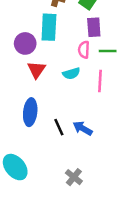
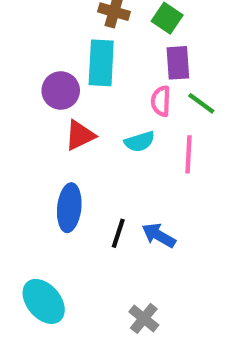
green line: (108, 51) -> (201, 103), turned 35
red triangle: (36, 70) -> (80, 135), turned 30
black line: (59, 127) -> (118, 233), turned 42

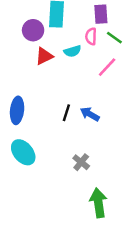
cyan semicircle: (140, 142) -> (73, 51), moved
pink line: (189, 154) -> (107, 67), turned 40
blue ellipse: (69, 208) -> (17, 110), moved

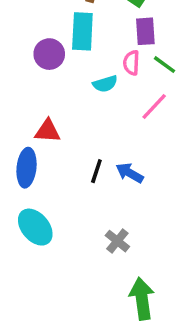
red triangle: (44, 56) -> (47, 131), moved, turned 30

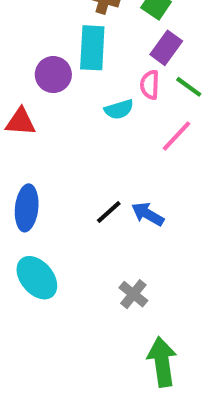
purple rectangle: (145, 31) -> (166, 48), turned 40
red triangle: (47, 131) -> (20, 122), moved
black line: (96, 171) -> (109, 212), turned 30

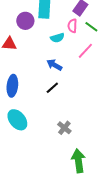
blue arrow: (148, 214) -> (54, 65), moved

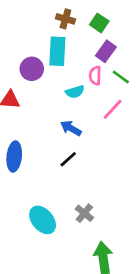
cyan ellipse: (17, 120) -> (43, 220), moved

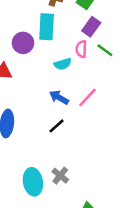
pink line: (113, 109) -> (88, 97), moved
gray cross: (84, 213) -> (60, 176), moved
cyan ellipse: (43, 220) -> (33, 182), turned 30

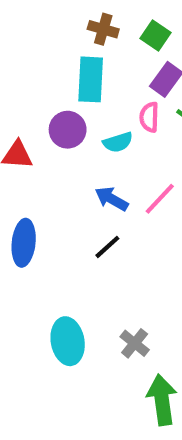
purple circle: (23, 43) -> (68, 130), moved
gray cross: (60, 176) -> (135, 343), moved

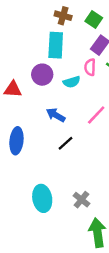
blue arrow: (112, 199) -> (56, 115), moved

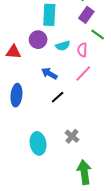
pink semicircle: (90, 67) -> (82, 50), moved
gray cross: (81, 200) -> (72, 136), moved

